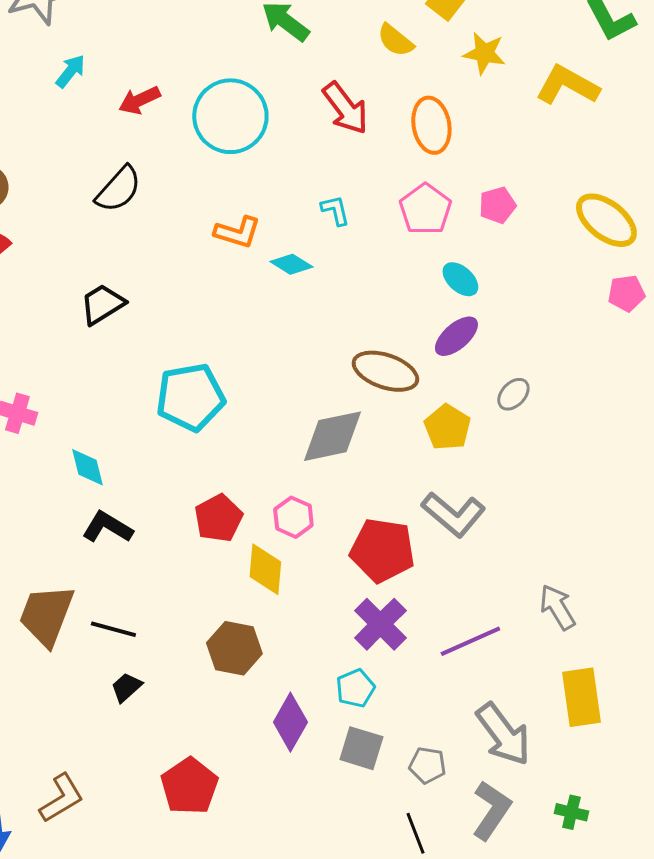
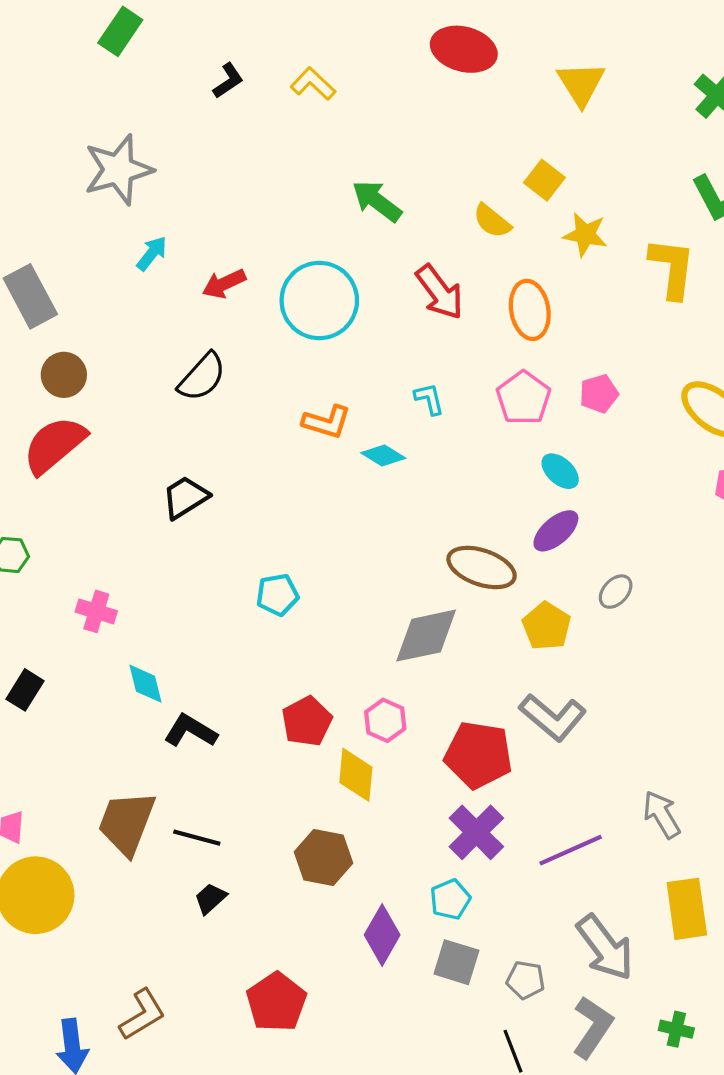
yellow L-shape: (567, 85) -> (672, 268), turned 68
cyan pentagon: (190, 397) -> (277, 595), size x0.6
cyan diamond: (87, 467) -> (145, 684), moved

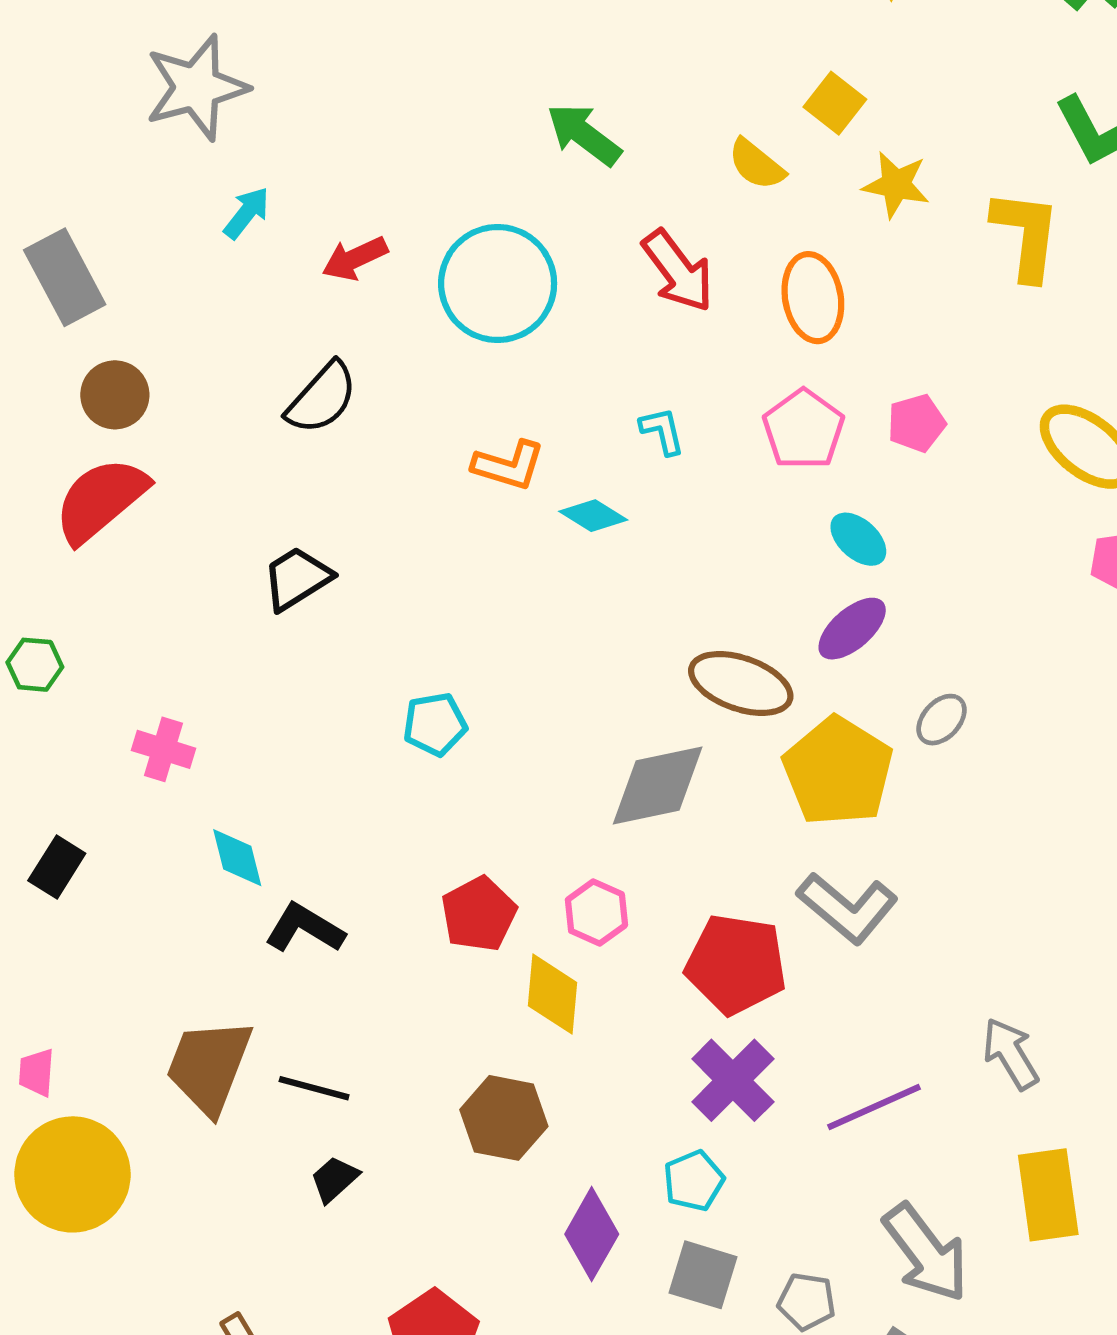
yellow pentagon: (546, 626) -> (838, 771), size x1.5

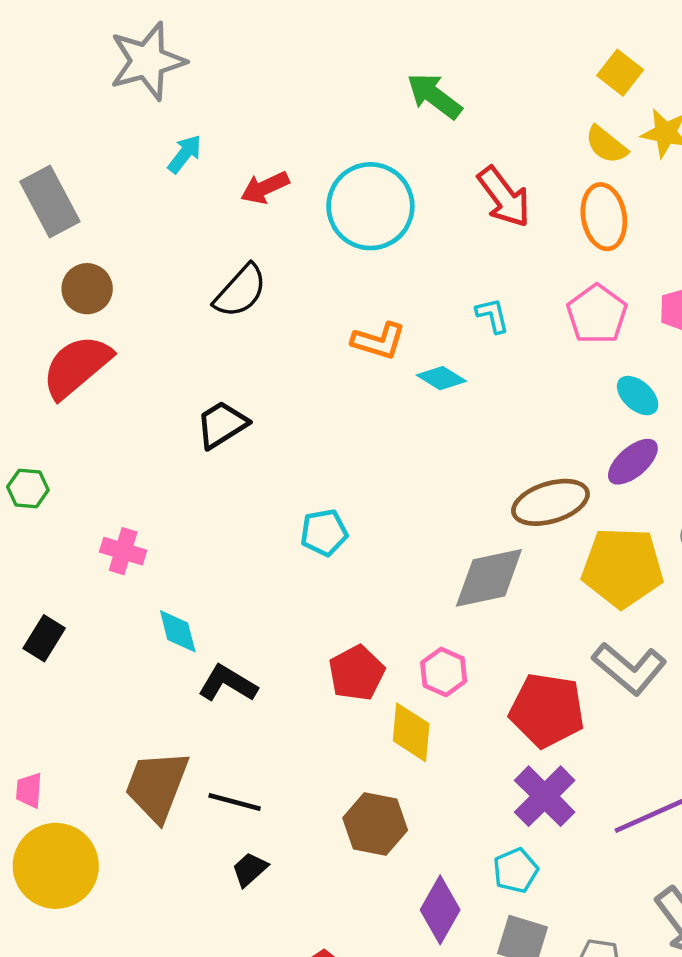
yellow semicircle: (756, 164) -> (606, 145), moved
brown ellipse: (741, 683) -> (550, 502), turned -36
yellow pentagon: (838, 771) -> (622, 567), turned -30

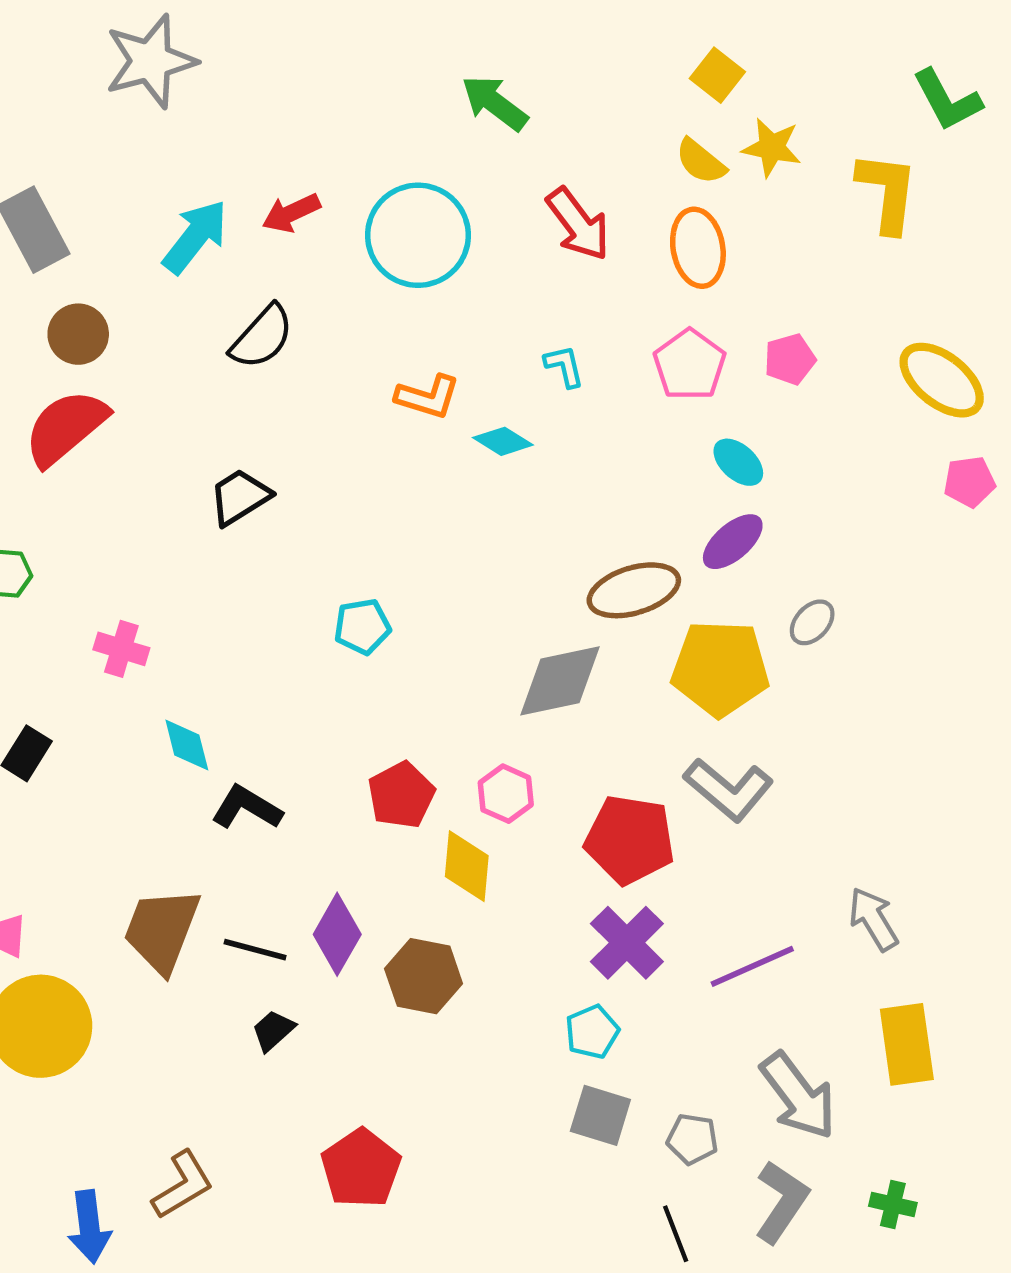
cyan arrow: (185, 154) -> (195, 237), moved, size x1.6
purple diamond: (440, 910) -> (337, 934), moved

